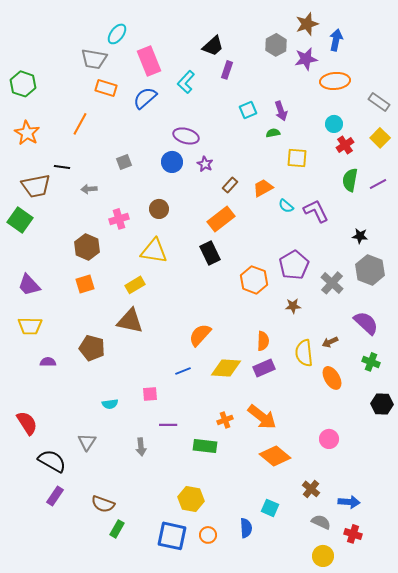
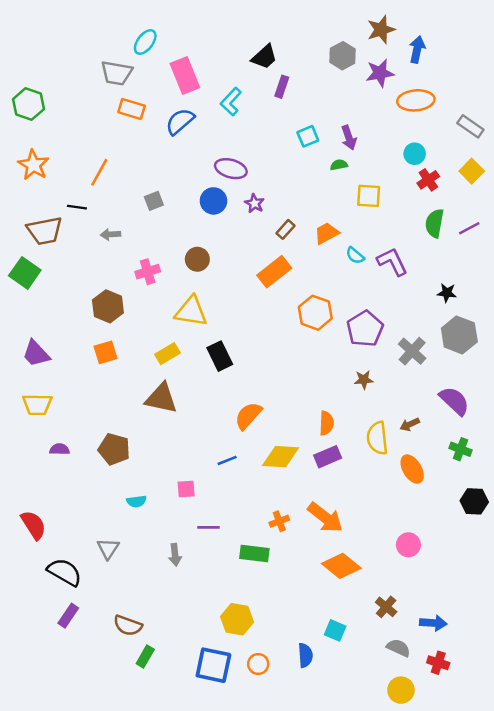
orange line: (80, 124) -> (99, 172), moved
black rectangle: (210, 253) -> (220, 356), moved
orange hexagon: (254, 280) -> (315, 313), moved
brown pentagon: (92, 348) -> (114, 449), moved

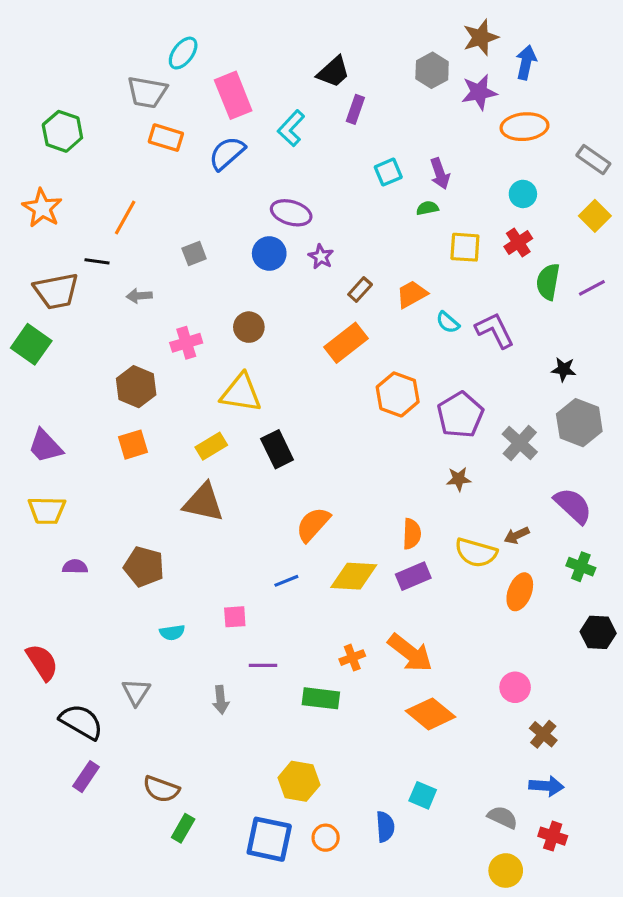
green hexagon: (28, 104) -> (62, 131), moved
red cross: (428, 180) -> (518, 243), moved
yellow semicircle: (377, 438) -> (476, 553), turned -68
orange ellipse: (412, 469) -> (520, 592), turned 52
brown cross: (386, 607) -> (543, 734), moved

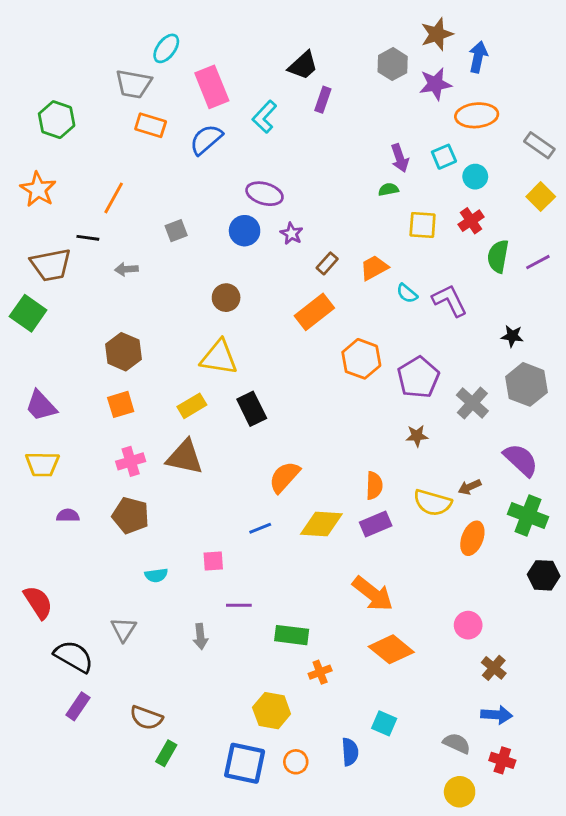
cyan square: (388, 172) -> (444, 157), moved
pink cross: (186, 343) -> (131, 461), moved
green cross: (581, 567) -> (528, 515), size x1.5
orange cross: (352, 658) -> (320, 672), moved

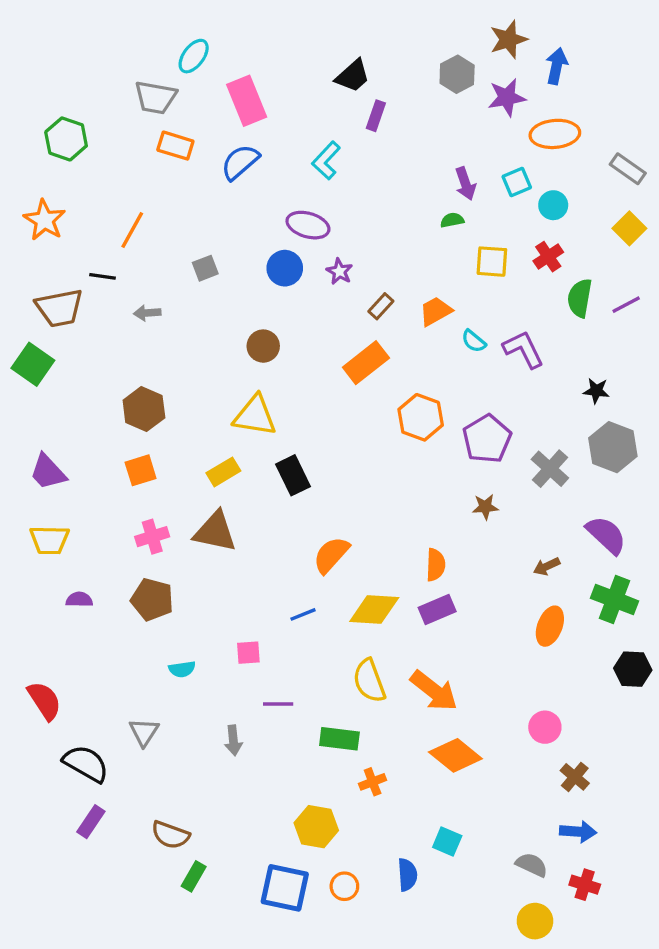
cyan L-shape: (264, 117) -> (326, 160), moved
yellow semicircle: (433, 503) -> (369, 681), moved, turned 54

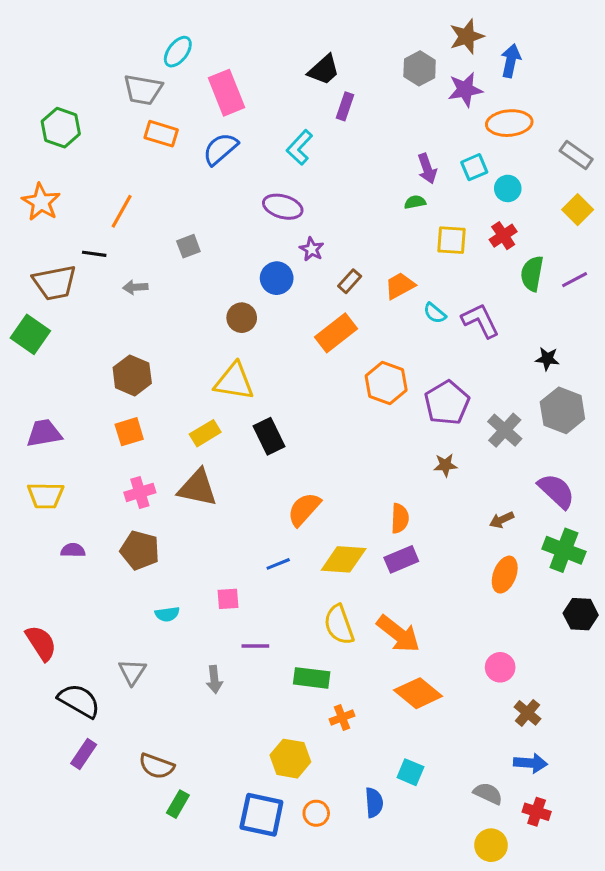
blue circle: (285, 268) -> (277, 278), moved
purple trapezoid: (48, 472) -> (44, 433), turned 123

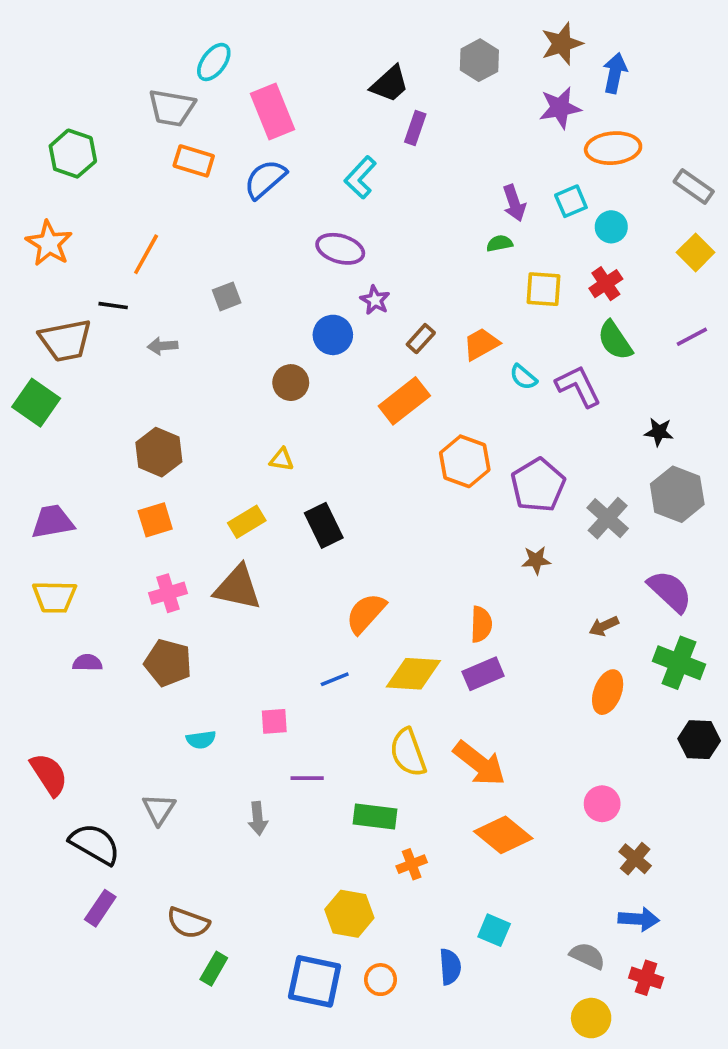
gray hexagon: (420, 68) -> (479, 60), moved
green semicircle: (532, 274) -> (615, 340), moved, turned -44
yellow triangle: (234, 382) -> (282, 459), size x0.5

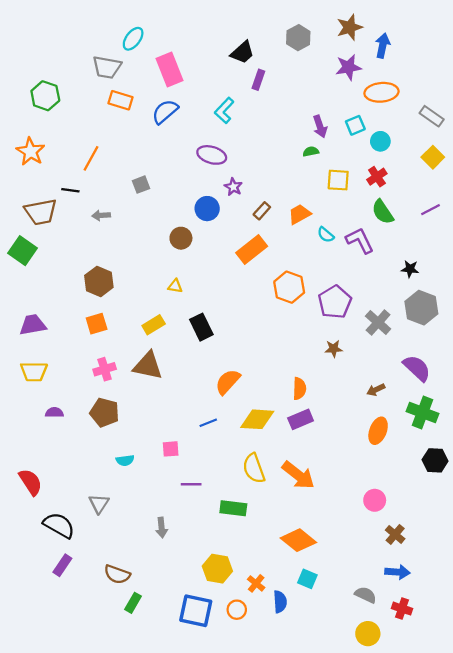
gray arrow: (258, 818) -> (162, 528), moved
orange diamond: (503, 835) -> (298, 540), moved
orange cross: (412, 864) -> (256, 583), moved, turned -30

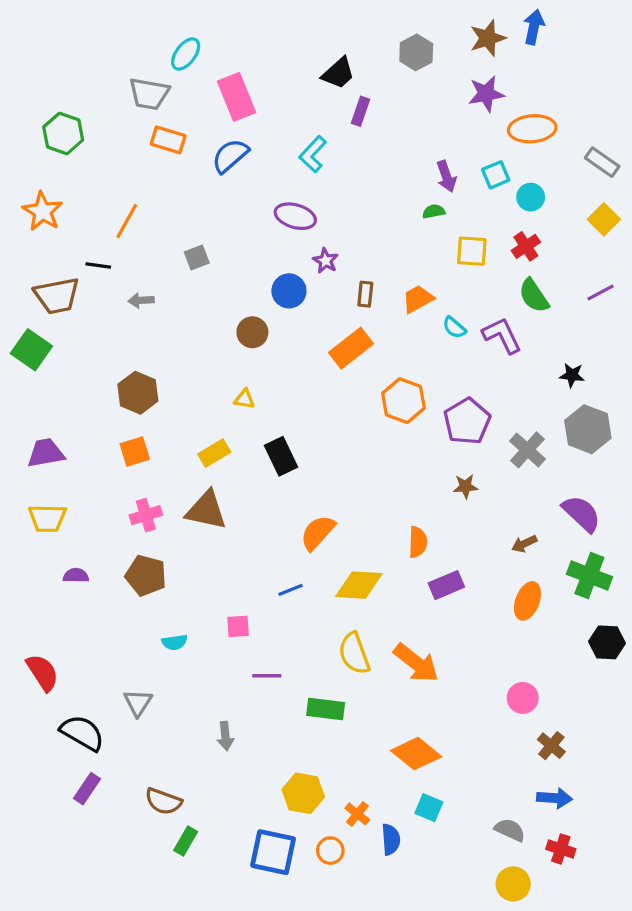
blue arrow: (383, 46) -> (534, 27), moved
brown rectangle: (262, 211) -> (365, 294), turned -36
purple rectangle: (301, 419) -> (446, 585), moved

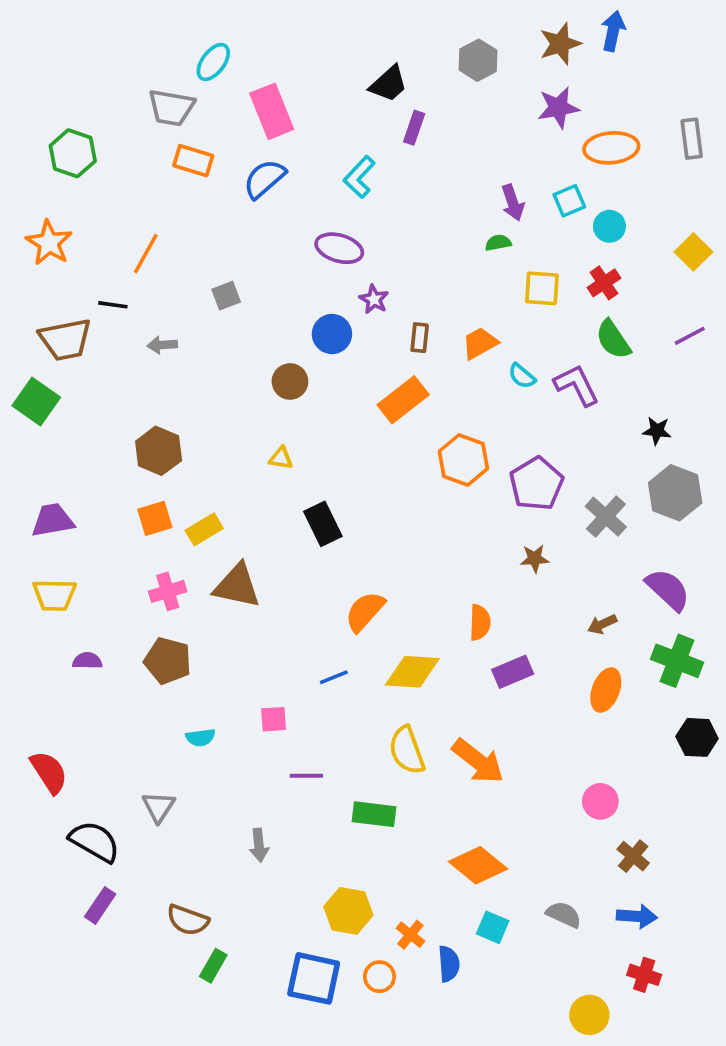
gray rectangle: (602, 162) -> (692, 139), moved, turned 48
yellow rectangle: (214, 453) -> (204, 529), moved
gray semicircle: (510, 830) -> (564, 915), moved

